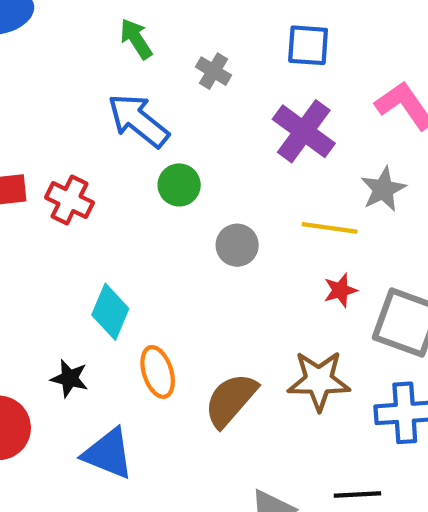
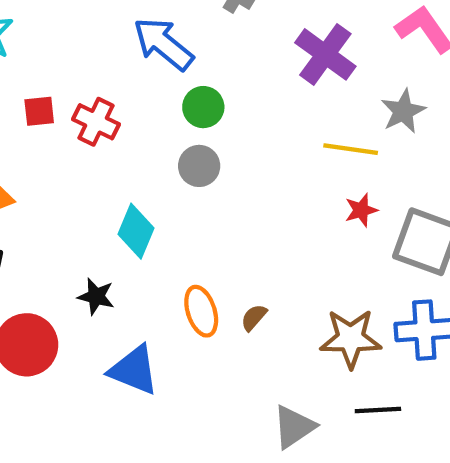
gray circle: (237, 245) -> (199, 166), moved
orange ellipse: (158, 372) -> (201, 311), moved
brown star: (319, 381) -> (351, 338), moved
brown semicircle: (231, 400) -> (254, 317), size x0.5

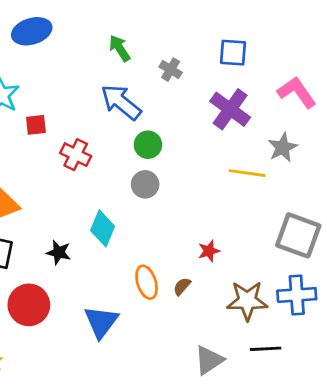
red square: (39, 111) -> (36, 125), moved
red star: (361, 210) -> (209, 251), moved
black star: (96, 296) -> (59, 252), moved
blue triangle: (134, 370) -> (101, 322), turned 45

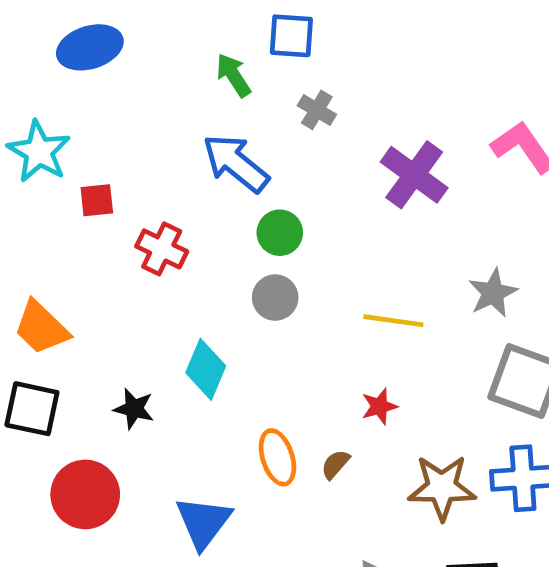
blue square: (233, 53) -> (291, 36), moved
gray star: (283, 148) -> (493, 293), moved
yellow line: (247, 173) -> (393, 321), moved

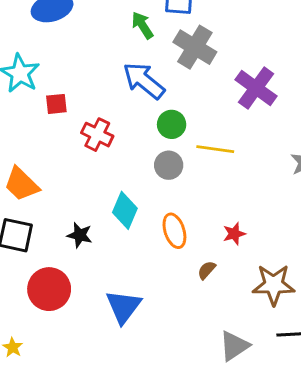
gray cross: (317, 110) -> (195, 47), size x1.8
yellow line: (393, 321) -> (215, 149), moved
orange ellipse: (277, 457) -> (174, 231), moved

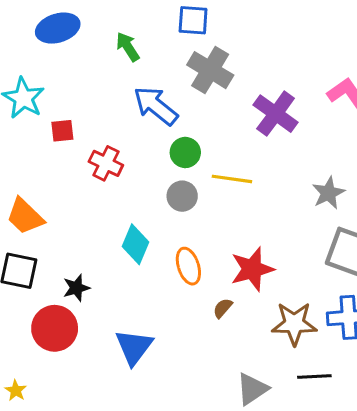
green arrow: (142, 25) -> (128, 47), moved
red star: (234, 234) -> (252, 269), size x1.8
black star: (80, 235) -> (76, 288), moved, turned -30

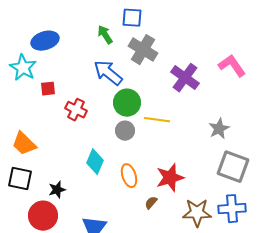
blue ellipse: (58, 28) -> (45, 41), moved
green arrow: (128, 47) -> (105, 35), moved
green circle: (185, 152) -> (127, 103), size x1.4

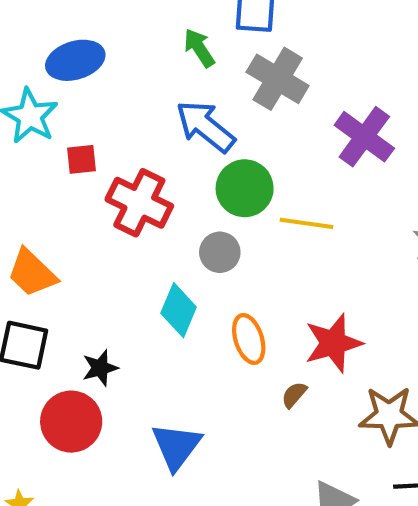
red cross: (76, 110) -> (139, 203), size x1.4
gray circle: (125, 131) -> (220, 252), moved

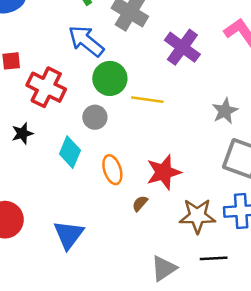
black star: (100, 368) -> (22, 133), moved

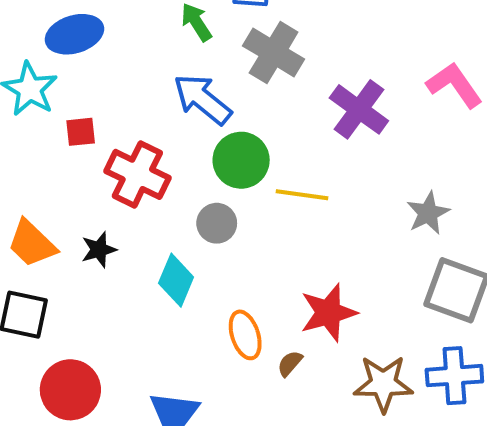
orange ellipse: (112, 170) -> (245, 335), moved

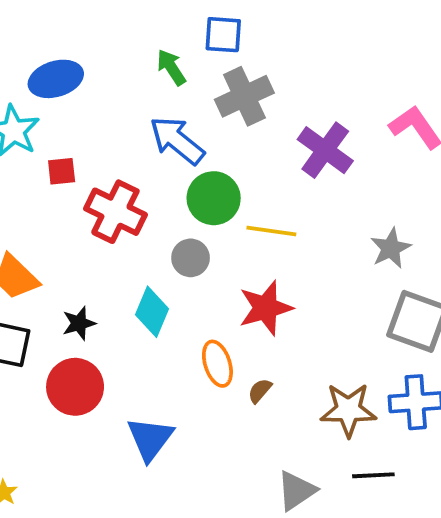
gray cross: (274, 53) -> (244, 96), turned 34
black star: (99, 250) -> (79, 323), moved
red star: (328, 313) -> (266, 308), moved
red circle: (70, 390) -> (75, 387), moved

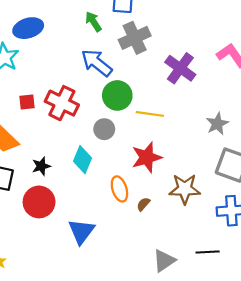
red square: (62, 171) -> (27, 102), moved
brown star: (348, 410) -> (185, 189), moved

